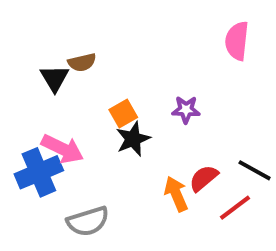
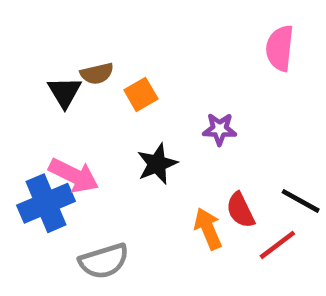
orange square: (123, 113) -> (141, 94), moved
red semicircle: (204, 178) -> (240, 210), turned -76

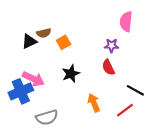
black triangle: (65, 92) -> (29, 41), turned 35
purple star: (220, 129) -> (111, 46), moved
red semicircle: (240, 210) -> (108, 67), moved

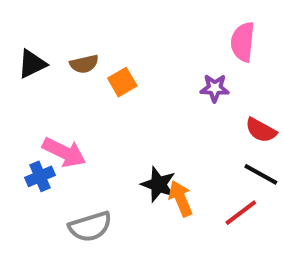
black triangle: (29, 41) -> (32, 64), moved
red semicircle: (108, 67) -> (261, 130), moved, turned -35
black star: (71, 74) -> (158, 184), moved, turned -30
blue cross: (21, 91) -> (40, 176), size x0.6

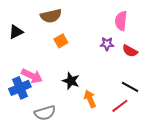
brown semicircle: (84, 64) -> (51, 16), moved, size x1.5
red semicircle: (261, 130) -> (130, 51), moved
blue cross: (40, 176) -> (20, 88), size x1.5
black star: (158, 184) -> (71, 81), moved

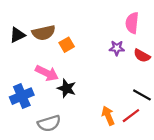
brown semicircle: (51, 16) -> (44, 33), moved
pink arrow: (32, 76) -> (47, 73), moved
black star: (71, 81) -> (67, 88), moved
orange arrow: (90, 99) -> (108, 116), moved

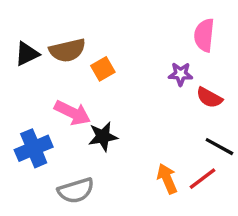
red semicircle: (142, 56) -> (209, 98), moved
black star: (67, 88) -> (103, 136), turned -30

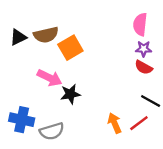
orange square: (103, 69) -> (70, 48), size x1.5
purple star: (181, 74) -> (144, 49), moved
blue cross: (34, 148) -> (22, 120), moved, turned 35

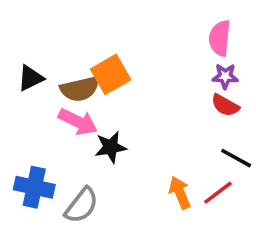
brown semicircle: (46, 35) -> (80, 89), moved
black triangle: (18, 37) -> (31, 78), moved
gray semicircle: (52, 131) -> (82, 205), turned -35

